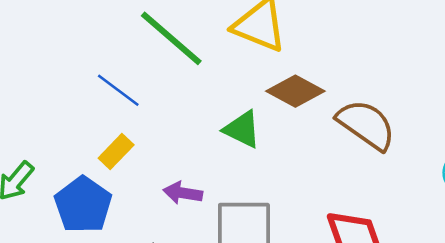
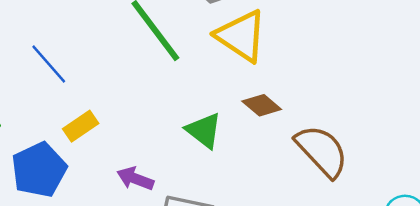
blue line: (118, 90) -> (49, 64), moved
brown diamond: (295, 91) -> (262, 105), size x0.7

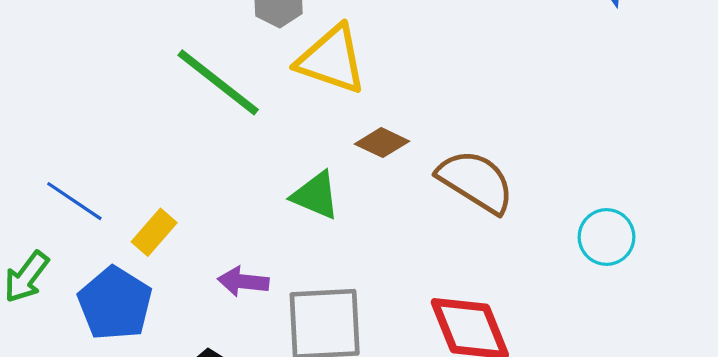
blue line: (49, 64) -> (74, 201), moved

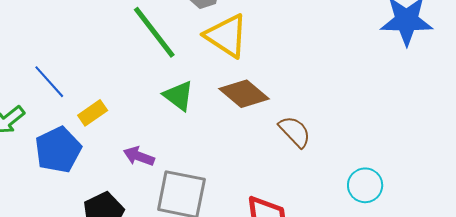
brown diamond: (382, 143) -> (244, 94), size x1.5
brown semicircle: (476, 181) -> (295, 132), size x0.7
green triangle: (316, 195) -> (179, 96), moved

